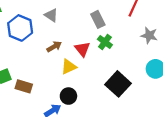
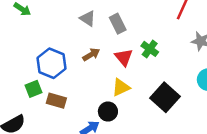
gray rectangle: (98, 19) -> (118, 24), moved
blue hexagon: (20, 28) -> (51, 63), moved
yellow triangle: (69, 67) -> (121, 87), moved

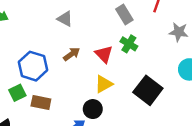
gray rectangle: (118, 24) -> (124, 14), moved

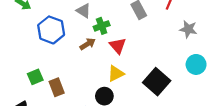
green cross: (129, 44) -> (102, 26), moved, turned 35
blue hexagon: (33, 66) -> (51, 30), moved
brown rectangle: (41, 102) -> (57, 87), turned 54

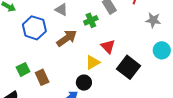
green cross: (102, 26) -> (91, 20), moved
brown arrow: (88, 44) -> (67, 38), size x1.5
red triangle: (118, 46) -> (108, 47), moved

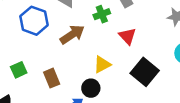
red triangle: (108, 47) -> (128, 36), moved
brown rectangle: (42, 77) -> (52, 78), moved

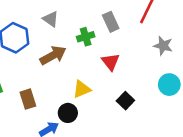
black square: (145, 72) -> (125, 101), size x0.6

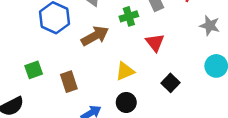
black circle: (68, 113) -> (126, 102), moved

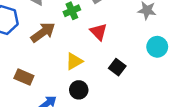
brown rectangle: (69, 82) -> (24, 77), turned -42

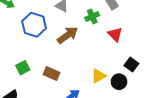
yellow triangle: (74, 61) -> (99, 76), moved
black circle: (79, 90) -> (119, 82), moved

